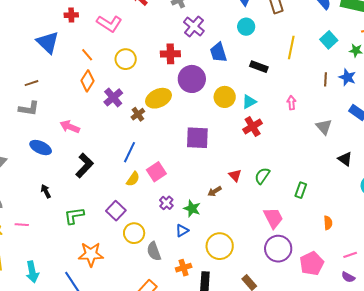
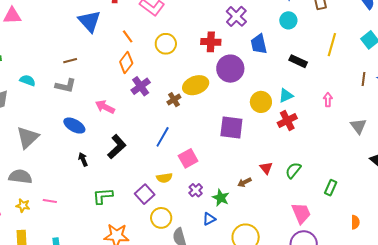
purple cross: (113, 97) -> (141, 86), moved
yellow circle: (225, 97) -> (261, 102), moved
yellow semicircle: (133, 179) -> (164, 178), moved, turned 42
black arrow: (46, 191) -> (83, 159), moved

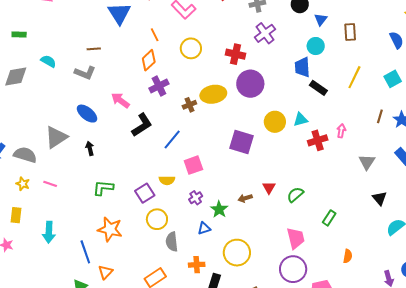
blue trapezoid: (259, 44) -> (302, 67), moved
red cross: (287, 120) -> (318, 140), moved
gray triangle: (28, 137) -> (56, 137), moved
black L-shape: (117, 147) -> (142, 125), moved

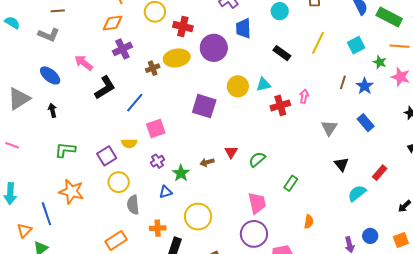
red cross: (236, 54) -> (183, 27), moved
orange diamond: (149, 60) -> (112, 23), turned 35
blue trapezoid: (302, 67) -> (243, 28), moved
orange triangle: (105, 272) -> (24, 230), moved

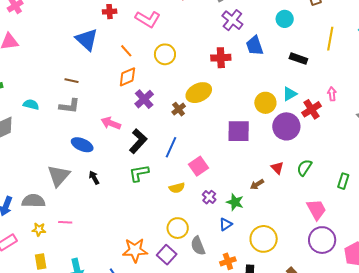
brown line: (58, 11) -> (71, 81), turned 32
red cross: (183, 27) -> (221, 58), moved
purple circle: (214, 48) -> (286, 126), moved
green L-shape: (65, 150) -> (139, 173), moved
purple square: (107, 156) -> (167, 255), moved

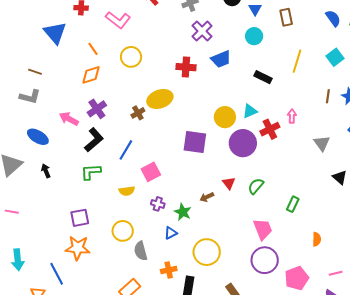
blue trapezoid: (255, 46) -> (221, 59), turned -100
purple cross: (144, 99) -> (97, 109), moved
purple cross: (209, 197) -> (158, 204), turned -32
purple square: (167, 255) -> (80, 218), moved, turned 30

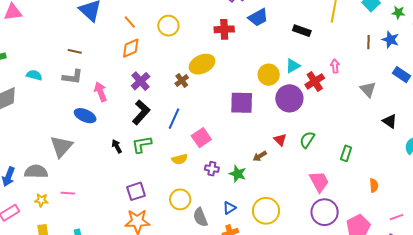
pink arrow: (69, 119) -> (100, 92), moved, turned 48
black arrow: (46, 171) -> (117, 146), moved
blue triangle: (171, 233) -> (229, 208), moved

